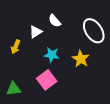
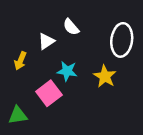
white ellipse: (94, 31) -> (122, 40), turned 40
pink square: (47, 80) -> (49, 93), moved

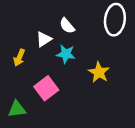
white ellipse: (122, 40) -> (115, 20), moved
cyan star: (67, 71) -> (66, 54), moved

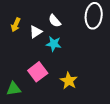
yellow arrow: (19, 58) -> (16, 25), moved
yellow star: (99, 72) -> (69, 81), moved

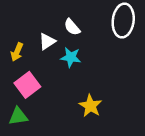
yellow arrow: (16, 25) -> (17, 52), moved
pink square: (38, 72) -> (27, 85), moved

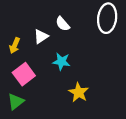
cyan star: (71, 57) -> (61, 62), moved
green triangle: (18, 116) -> (16, 102), turned -30

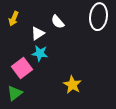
yellow arrow: (15, 46) -> (14, 19), moved
cyan star: (61, 62) -> (40, 53), moved

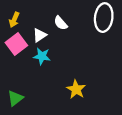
pink square: (22, 68) -> (16, 44), moved

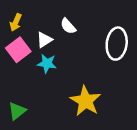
white ellipse: (104, 18) -> (117, 44), moved
yellow star: (76, 89) -> (86, 101), size x1.4

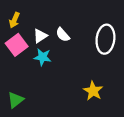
white semicircle: (68, 26) -> (63, 35), moved
yellow star: (86, 101) -> (93, 91), moved, size x0.7

